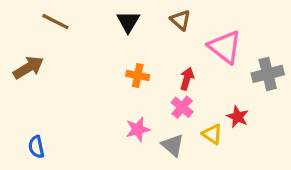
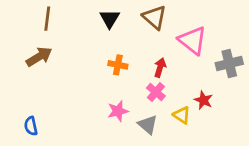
brown triangle: (181, 20) -> (155, 17), size x1.4
brown line: (55, 22) -> (47, 19), turned 70
brown arrow: (28, 68) -> (39, 57), moved

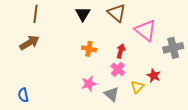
yellow triangle: (182, 115) -> (137, 87), turned 40

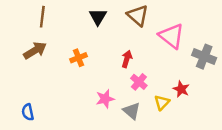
gray cross: (173, 48) -> (204, 57), turned 36
orange cross: (89, 49) -> (79, 58), moved, turned -32
red arrow: (121, 51) -> (127, 59), moved

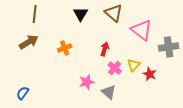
gray cross: (204, 57) -> (169, 47), turned -30
yellow triangle: (162, 102) -> (134, 65), moved
blue semicircle: (28, 112) -> (23, 93), turned 48

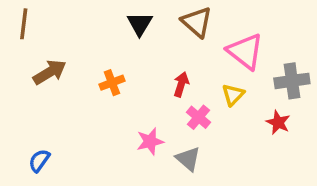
brown line: (35, 14) -> (24, 24), moved
yellow triangle: (134, 65) -> (233, 95), moved
red star: (150, 74) -> (278, 122), moved

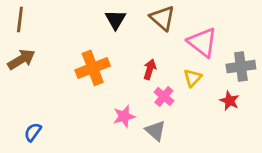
brown arrow: (50, 72) -> (21, 59), moved
orange cross: (112, 83) -> (93, 68), size x1.6

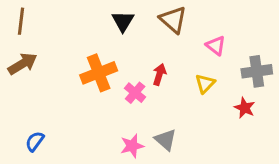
pink triangle: (202, 42) -> (216, 45), size x0.6
pink cross: (164, 96) -> (135, 93), moved
pink star: (124, 116) -> (132, 146), moved

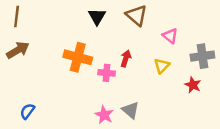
orange cross: (99, 73) -> (78, 57), turned 36
pink cross: (135, 93) -> (107, 73), turned -35
pink star: (132, 146) -> (104, 115), turned -30

